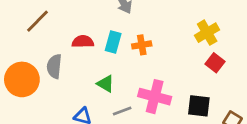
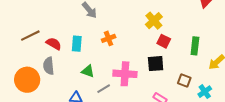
brown line: (38, 21) -> (30, 36), turned 30
red semicircle: (83, 42) -> (54, 44), moved, turned 42
cyan rectangle: (113, 42) -> (77, 44), moved
black square: (199, 106) -> (156, 64), moved

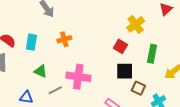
yellow cross: (154, 21) -> (136, 24), moved
black square: (156, 64) -> (125, 71), moved

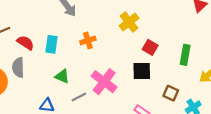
yellow cross: (136, 24) -> (129, 22), moved
black square: (125, 71) -> (142, 71), moved
pink cross: (78, 77) -> (104, 82), turned 30

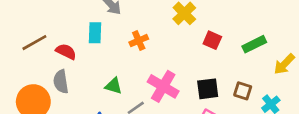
cyan rectangle: (52, 44) -> (95, 33), moved
green rectangle: (185, 55) -> (254, 44), turned 60
black square: (142, 71) -> (208, 89), moved

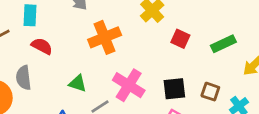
cyan rectangle: (95, 33) -> (30, 15), moved
orange cross: (139, 41) -> (105, 37), size x1.6
red semicircle: (66, 52) -> (42, 46), moved

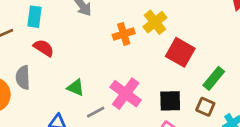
orange cross: (105, 37) -> (124, 34), moved, size x0.7
red square: (180, 39) -> (180, 52), size x1.5
green rectangle: (223, 44) -> (214, 78), moved, turned -30

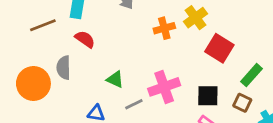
pink cross: (126, 94) -> (164, 87), turned 32

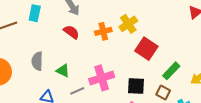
red semicircle: (85, 39) -> (71, 32), moved
gray semicircle: (64, 68) -> (37, 61), moved

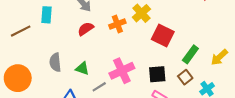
red semicircle: (71, 32) -> (86, 29), turned -63
brown square: (163, 92) -> (185, 77), turned 32

